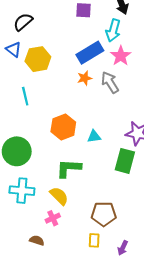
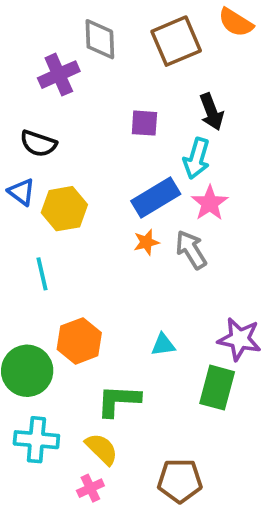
black semicircle: (23, 22) -> (38, 144), turned -120
orange hexagon: (63, 127) -> (79, 341), moved

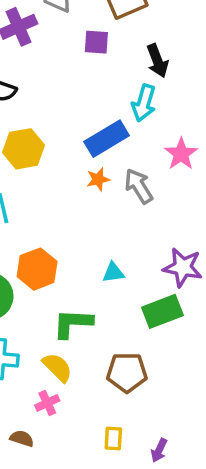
purple square: (144, 123) -> (96, 42), moved
pink star: (210, 203) -> (181, 154), moved
green rectangle: (217, 388) -> (162, 311), turned 54
brown pentagon: (180, 481) -> (127, 372), moved

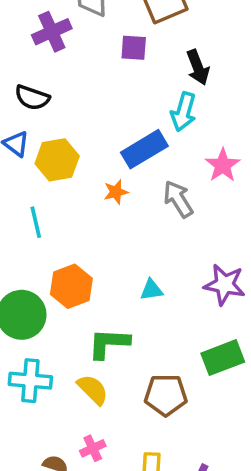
orange star: (98, 179) -> (116, 192), moved
green rectangle: (162, 311) -> (223, 358), moved
pink cross: (47, 403) -> (93, 448), moved

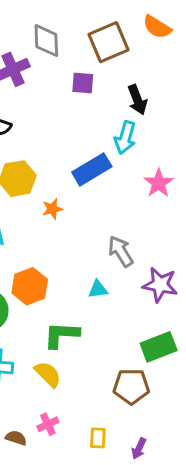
orange star: (116, 192) -> (52, 209), moved
gray arrow: (178, 199) -> (121, 251), moved
brown pentagon: (166, 395) -> (131, 386), moved

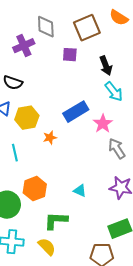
cyan arrow: (125, 138) -> (114, 92), moved, turned -55
pink star: (159, 183) -> (103, 124), moved
gray arrow: (121, 251) -> (117, 149), moved
cyan triangle: (98, 289) -> (80, 191), turned 32

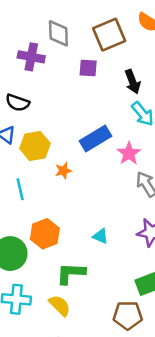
purple cross: (24, 46) -> (31, 57), turned 35

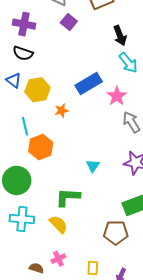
purple cross: (31, 57) -> (24, 24), moved
purple square: (88, 68) -> (69, 22), moved, turned 35
orange hexagon: (45, 234) -> (41, 147), moved
cyan triangle: (100, 236) -> (93, 166), turned 40

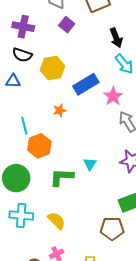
blue triangle: (14, 80) -> (13, 81), turned -35
yellow hexagon: (38, 90) -> (53, 68), moved
green L-shape: (68, 197) -> (62, 177), moved

